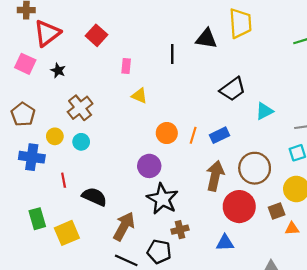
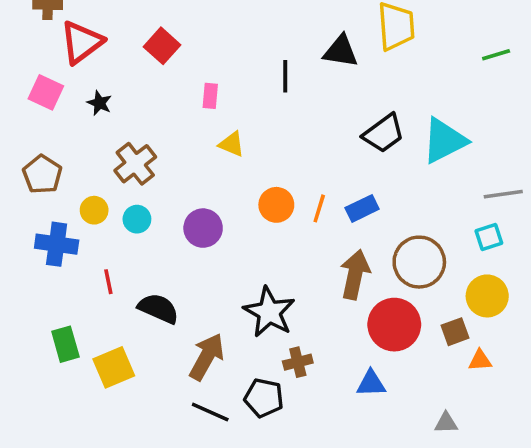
cyan triangle: (264, 111) -> (444, 141), moved, size x1.6
purple circle: (149, 166) -> (203, 228), moved

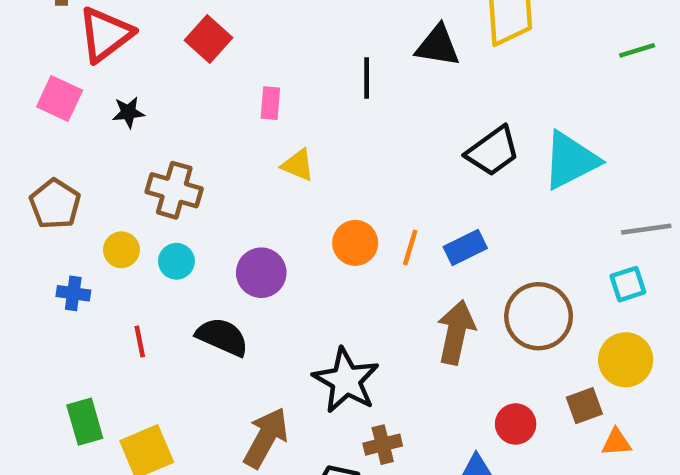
black star: (99, 103) -> (128, 112), turned -30
brown cross: (135, 164) -> (174, 190), turned -36
blue cross: (57, 244) -> (73, 293), size x0.6
black semicircle: (158, 308) -> (222, 337), moved
red circle: (394, 325) -> (516, 424), moved, size x0.6

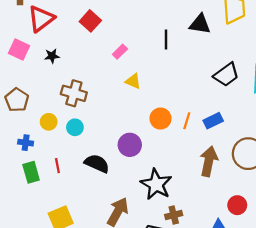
pink rectangle: (270, 103) -> (120, 52), turned 40
purple circle: (261, 273) -> (130, 145), moved
green rectangle: (85, 422) -> (31, 172), moved

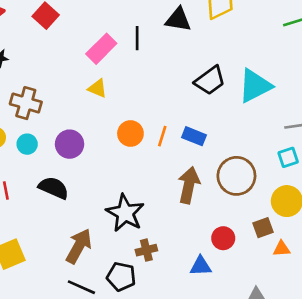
pink rectangle: (120, 52) -> (101, 49), moved, size x1.6
blue rectangle: (213, 121) -> (194, 136), turned 48
purple circle: (130, 145) -> (70, 144), moved

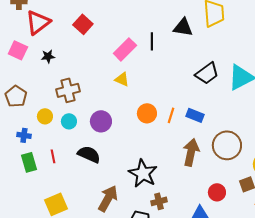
brown cross: (26, 103) -> (68, 90), turned -30

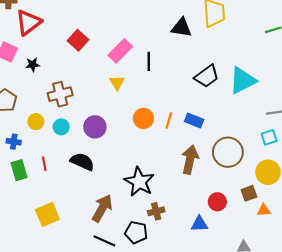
red square: (83, 24) -> (78, 40), moved
black line: (152, 41) -> (149, 61), moved
black star: (48, 56) -> (33, 65), moved
yellow triangle: (122, 79) -> (117, 83), turned 35

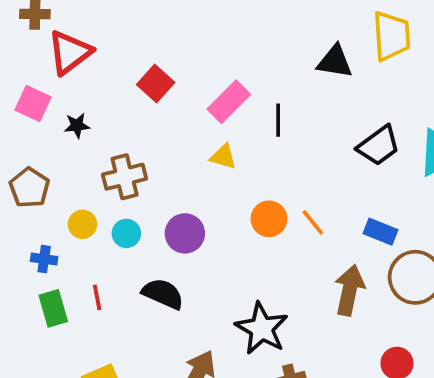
yellow triangle: (117, 83) -> (223, 157), turned -42
orange line: (169, 121) -> (313, 222), turned -56
blue rectangle: (194, 121) -> (381, 232), moved

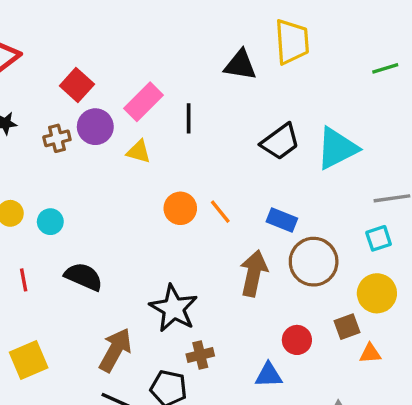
brown cross: (125, 177) -> (57, 138), moved, size x0.7
purple circle: (185, 233) -> (95, 127), moved

